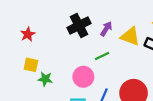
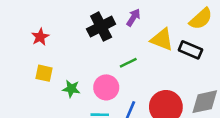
purple arrow: (106, 29) -> (133, 17), moved
green star: (45, 79) -> (71, 89), moved

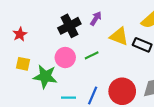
pink circle: (106, 87) -> (65, 58), moved
green star: (71, 89) -> (45, 76), size x1.6

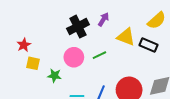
red star: (20, 34) -> (24, 45), moved
green star: (45, 76) -> (54, 76), size x0.6

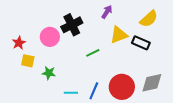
purple arrow: (103, 19) -> (107, 12), moved
yellow triangle: (126, 37) -> (119, 35), turned -42
pink circle: (74, 57) -> (50, 37), moved

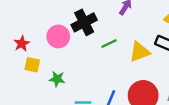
yellow triangle: (119, 35) -> (140, 52), moved
green line: (93, 53) -> (109, 44), moved

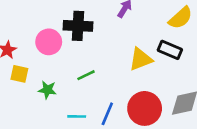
black cross: (84, 22) -> (78, 26), turned 30
green line: (109, 44) -> (86, 75), moved

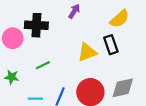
black rectangle: (170, 50) -> (111, 45), turned 48

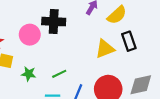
yellow semicircle: (120, 19) -> (117, 15), moved
green line: (43, 65) -> (59, 74), moved

